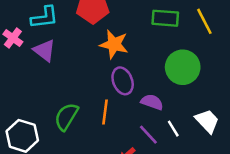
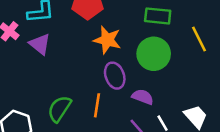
yellow line: (204, 21) -> (199, 39), moved
green circle: (183, 67) -> (154, 54), moved

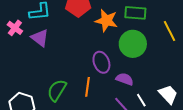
orange star: (107, 40) -> (106, 21), moved

